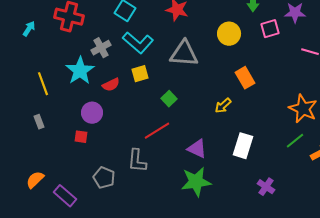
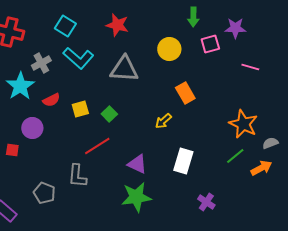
yellow square: (140, 74) -> (80, 109), moved
red square: (81, 137) -> (12, 150), moved

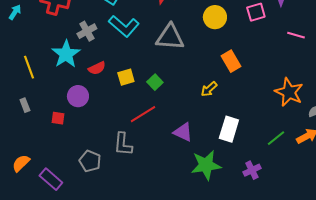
green line: (235, 156) -> (276, 138), moved
green star: (136, 197) -> (206, 165), moved
purple cross: (206, 202) -> (252, 170), turned 30

